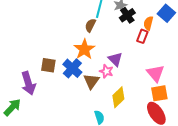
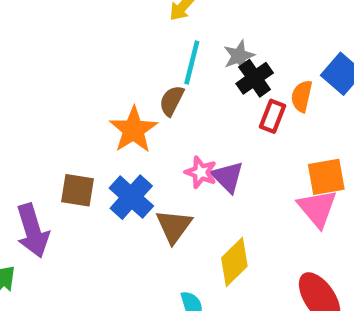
red rectangle: (142, 36) -> (273, 116), moved
orange star: (84, 49) -> (134, 130), moved
pink star: (106, 71) -> (201, 172), moved
orange square: (159, 93) -> (326, 177), moved

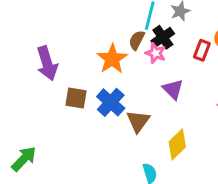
black cross: (255, 78) -> (163, 37), moved
pink star: (201, 172) -> (156, 53), moved
purple arrow: (33, 231) -> (47, 63), moved

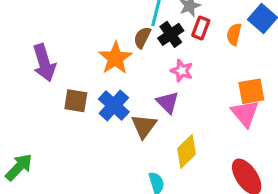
red rectangle: (202, 50) -> (201, 28), moved
pink star: (156, 53) -> (182, 71), moved
purple triangle: (173, 89) -> (168, 102), moved

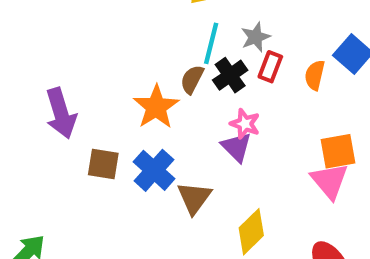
purple triangle: (168, 102) -> (236, 147), moved

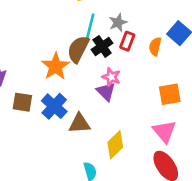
brown semicircle: (192, 79) -> (78, 49), size x1.5
pink triangle: (330, 181) -> (164, 131), moved
brown triangle: (194, 198) -> (79, 123), turned 50

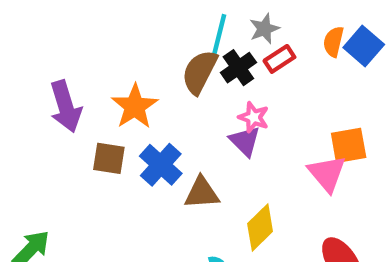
red rectangle: (127, 41) -> (279, 59), turned 36
orange semicircle: (155, 46) -> (333, 42), moved
orange star: (56, 66) -> (135, 106), moved
pink triangle: (164, 131) -> (327, 173), moved

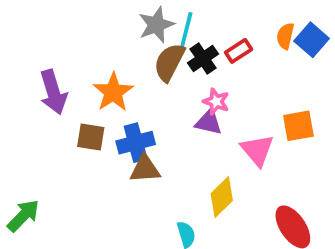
gray star: (264, 29) -> (156, 25), moved, size x1.4
purple triangle: (245, 141) -> (209, 122), turned -32
blue cross: (161, 165) -> (136, 143), turned 33
pink triangle: (327, 173) -> (257, 150), moved
brown triangle: (202, 193) -> (145, 169), moved

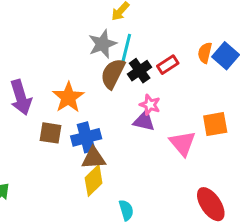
yellow diamond: (222, 197) -> (94, 180), moved

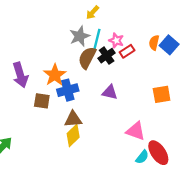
pink star: (150, 105) -> (116, 40), moved
blue cross: (86, 137) -> (68, 90), moved
pink triangle: (183, 143) -> (136, 131), moved, turned -30
cyan semicircle: (126, 210) -> (142, 157), moved, turned 56

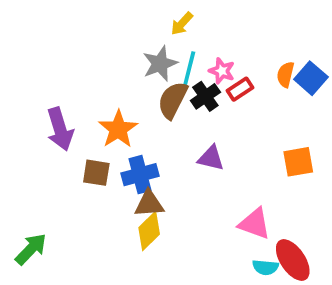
blue cross: (68, 90) -> (140, 175), moved
cyan semicircle: (142, 157) -> (265, 267), turned 56

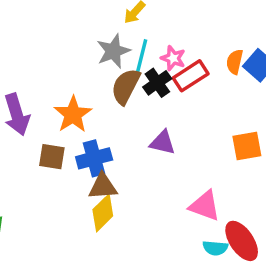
red rectangle: (240, 89) -> (191, 76), size x1.4

